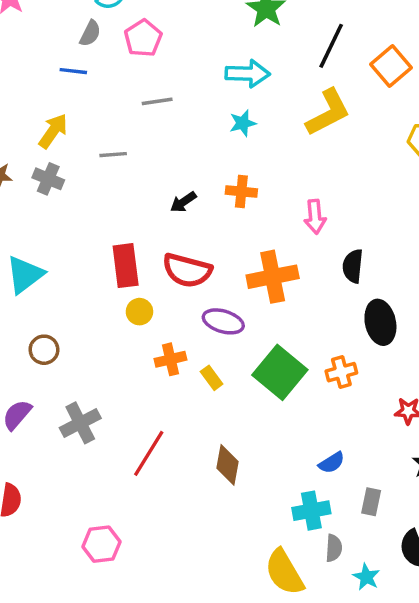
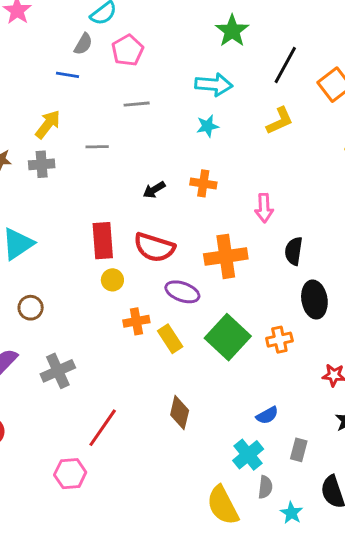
yellow L-shape: (328, 112) -> (280, 121), size x0.7
gray cross: (48, 179) -> (42, 164), turned -30
yellow rectangle: (212, 378) -> (170, 339), size x1.4
red line: (149, 453) -> (103, 428), moved
cyan cross: (311, 511) -> (248, 455), turned -32

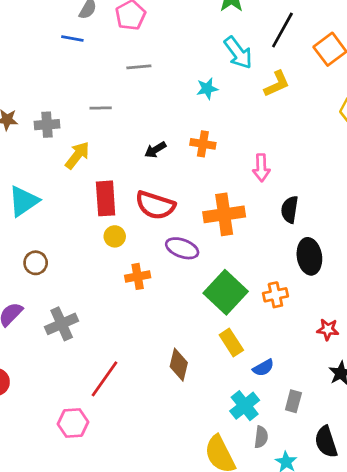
cyan arrow: (214, 85) -> (238, 53), moved, turned 48
yellow arrow: (48, 124) -> (77, 155), moved
yellow rectangle: (170, 339) -> (231, 342), moved

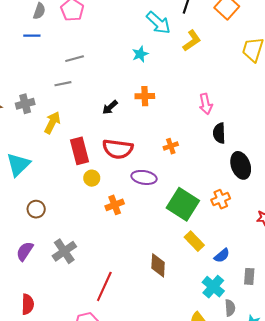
gray line: (139, 67) -> (75, 59), moved
pink arrow: (261, 168) -> (206, 104), moved
orange cross: (224, 214) -> (171, 146), size x0.5

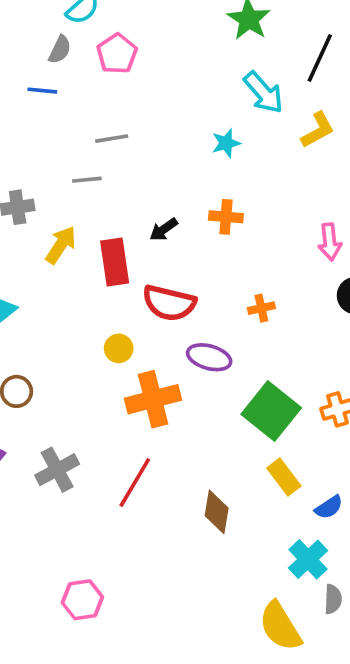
red rectangle: (80, 151) -> (115, 262), moved
orange cross: (115, 205) -> (153, 399), size x1.6
red line: (104, 286) -> (135, 482), moved

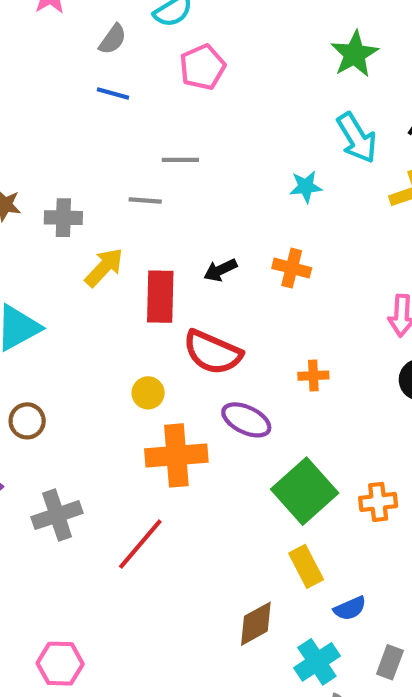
gray semicircle: (60, 50) -> (113, 39), moved
brown diamond: (217, 512) -> (256, 624), moved, turned 42

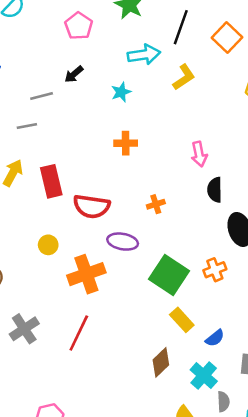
pink pentagon: (202, 67) -> (79, 26), moved
cyan arrow: (357, 138) -> (144, 55), turned -52
black arrow: (220, 270) -> (74, 74), moved
yellow circle: (148, 393) -> (48, 245), moved

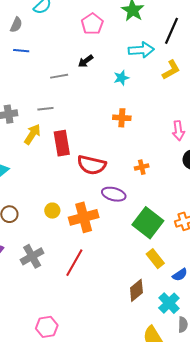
gray line: (27, 126) -> (45, 109), moved
yellow circle: (48, 245) -> (52, 211), moved

